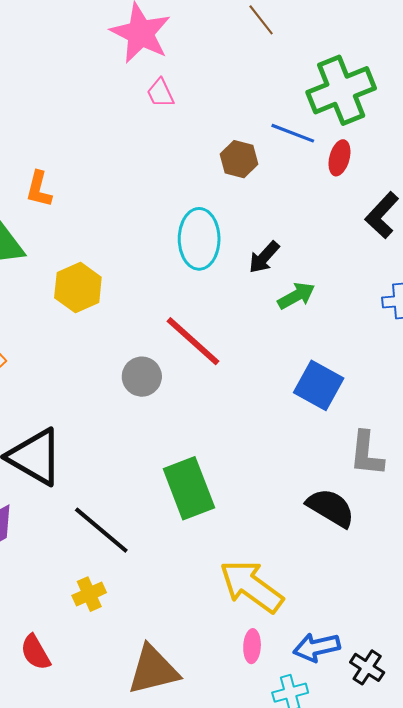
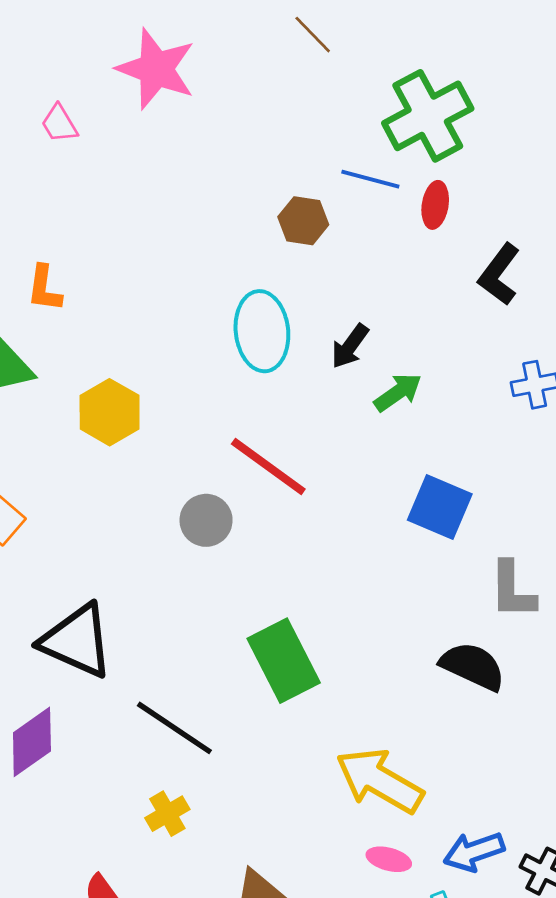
pink trapezoid: (160, 93) -> (59, 124), moved
pink ellipse: (252, 646) -> (389, 859), turned -72

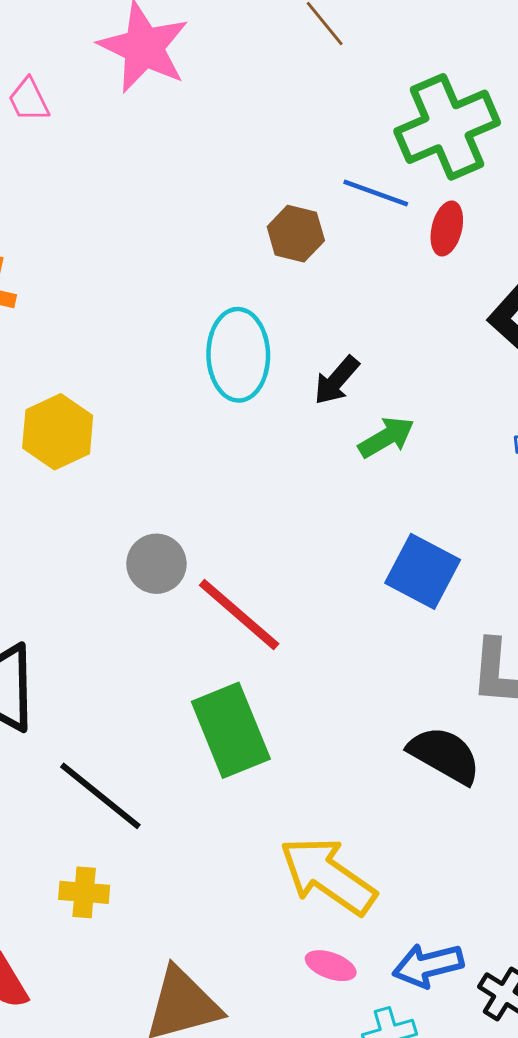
red line: (268, 467) -> (239, 615), moved
yellow cross: (167, 814) -> (84, 892), turned 30

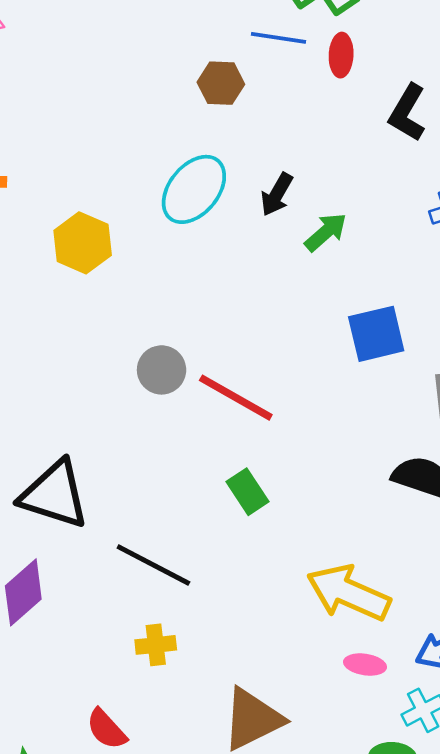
cyan ellipse: (238, 355) -> (194, 189), turned 52
yellow hexagon: (58, 432) -> (83, 243), moved
blue square: (423, 571) -> (376, 334), turned -30
green rectangle: (231, 730) -> (248, 492), size x0.6

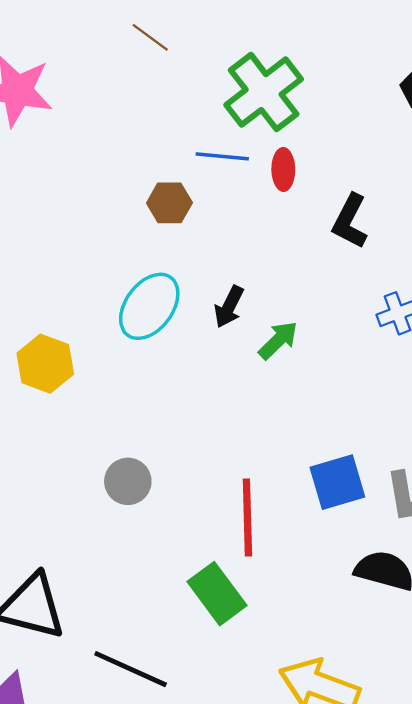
blue square: (376, 334) -> (337, 482), moved
red line: (236, 398) -> (247, 517), moved, turned 62
green rectangle: (248, 492) -> (217, 594), size x1.4

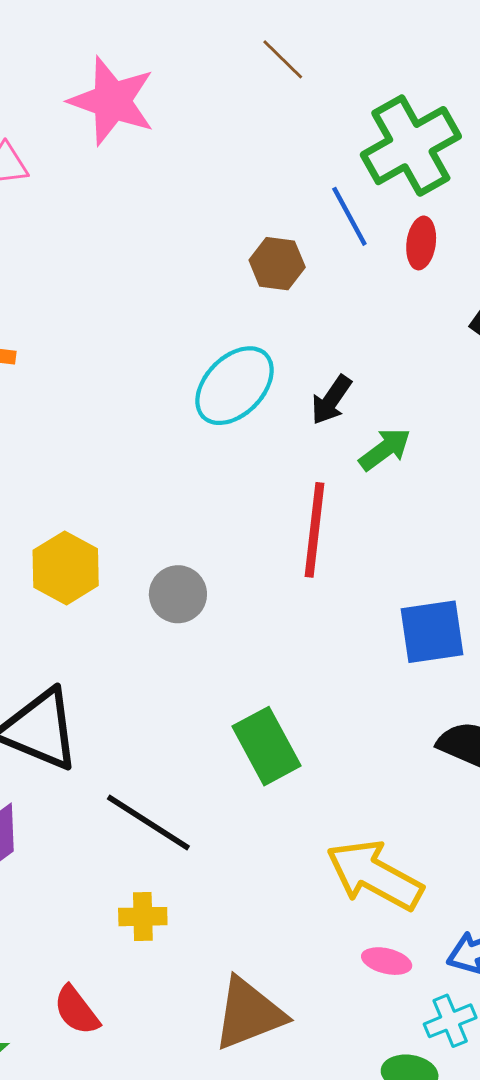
blue line: (222, 156) -> (349, 216), turned 48
yellow hexagon: (45, 364) -> (66, 568), moved
red line: (247, 517) -> (315, 530), moved

